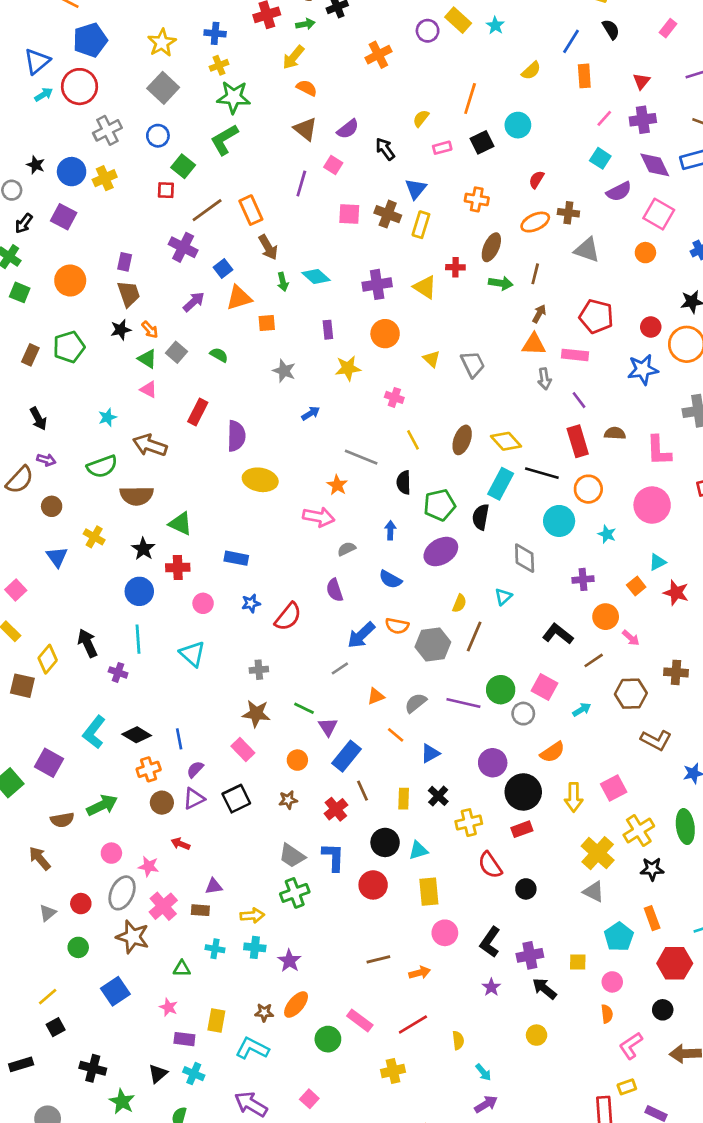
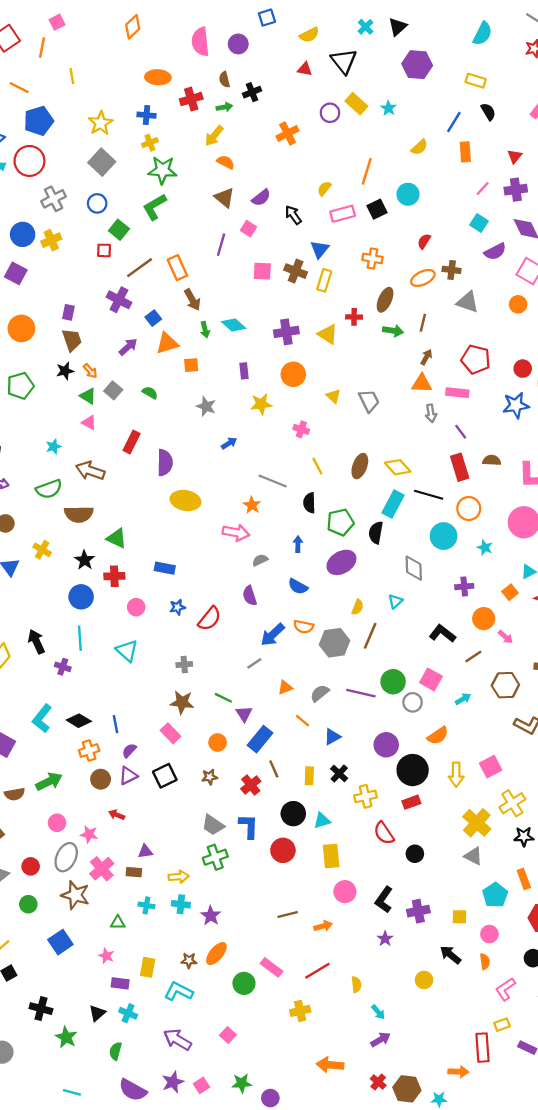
pink rectangle: (442, 148) -> (343, 214), size x1.5
black arrow: (544, 989) -> (450, 955), moved

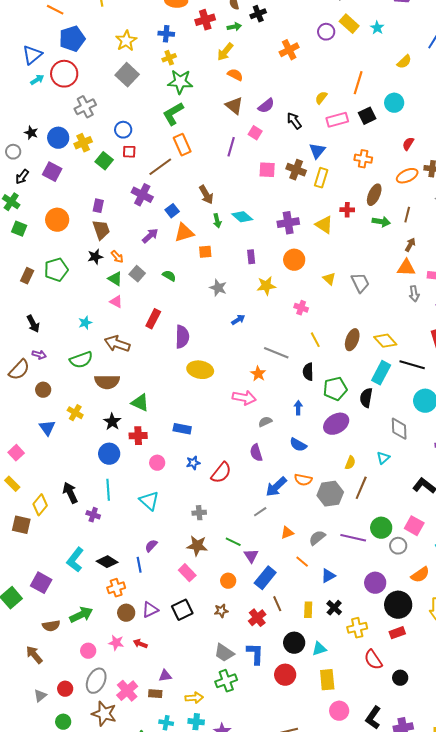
blue circle: (97, 203) -> (123, 130), moved
green square: (119, 230) -> (104, 161), moved
orange rectangle: (177, 268) -> (182, 145), moved
purple semicircle: (129, 751) -> (151, 546), moved
pink star: (89, 834) -> (116, 643), moved

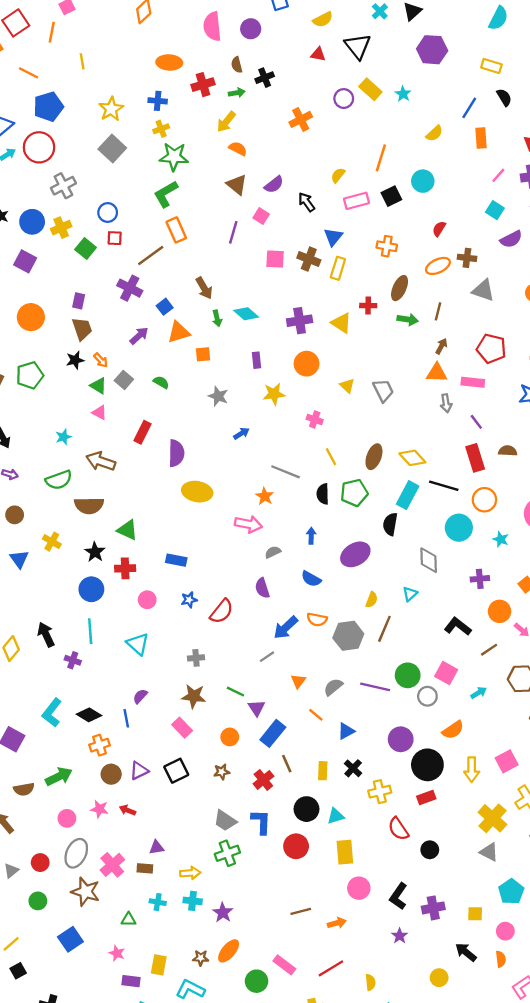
green pentagon: (335, 389) -> (354, 493), moved
orange triangle: (287, 533) -> (298, 681), turned -32

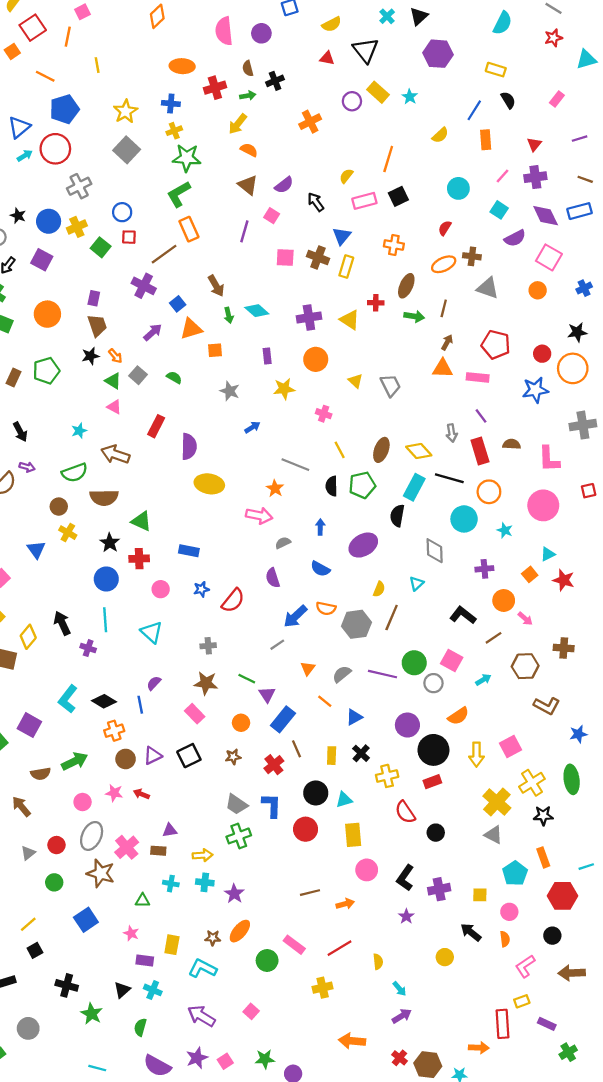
cyan circle: (423, 181) -> (458, 188), moved
gray arrow: (446, 403) -> (452, 433), moved
brown circle: (15, 515) -> (59, 507), moved

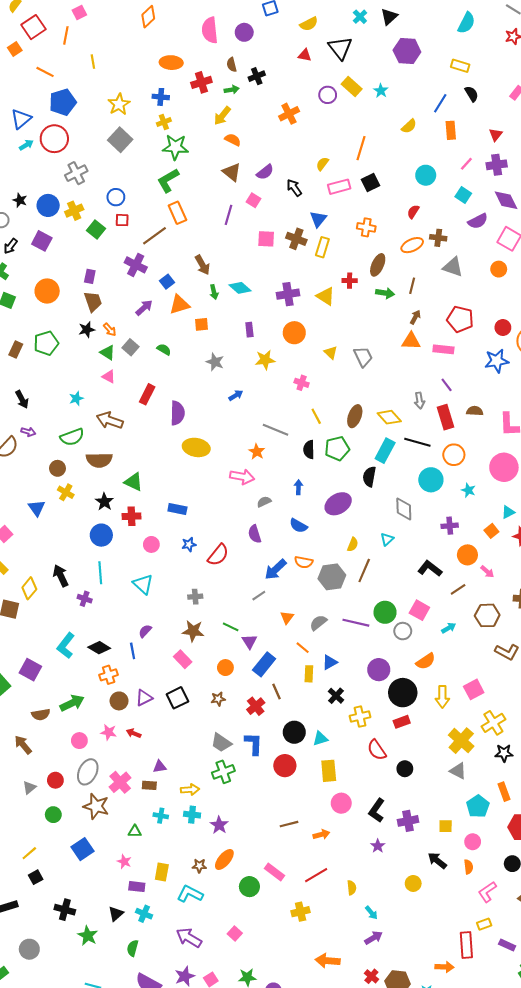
yellow rectangle: (332, 756) -> (309, 674), moved

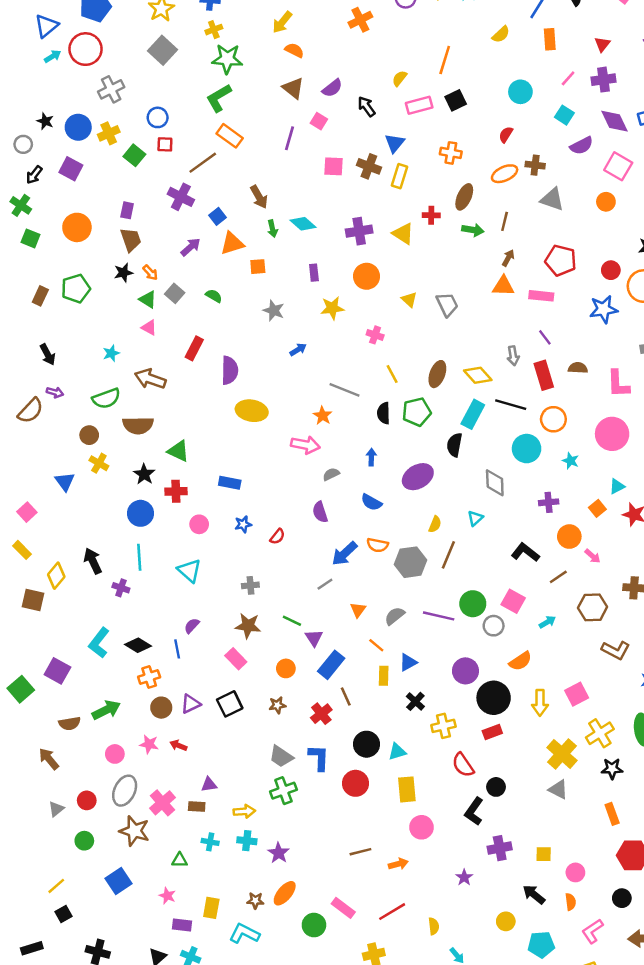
orange rectangle: (177, 213) -> (230, 136), turned -30
red semicircle: (218, 555) -> (277, 537), size x0.6
cyan pentagon: (478, 806) -> (541, 945), moved, turned 30
black L-shape: (377, 810) -> (474, 811), moved

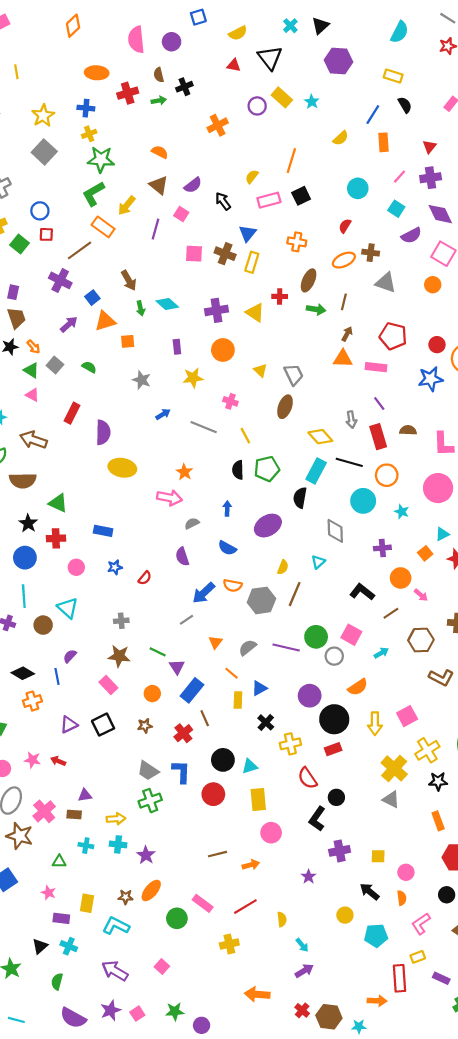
yellow arrow: (282, 22) -> (127, 205), moved
brown ellipse: (437, 374) -> (285, 407), moved
gray line: (345, 390) -> (204, 427), moved
brown circle: (161, 708) -> (43, 625), moved

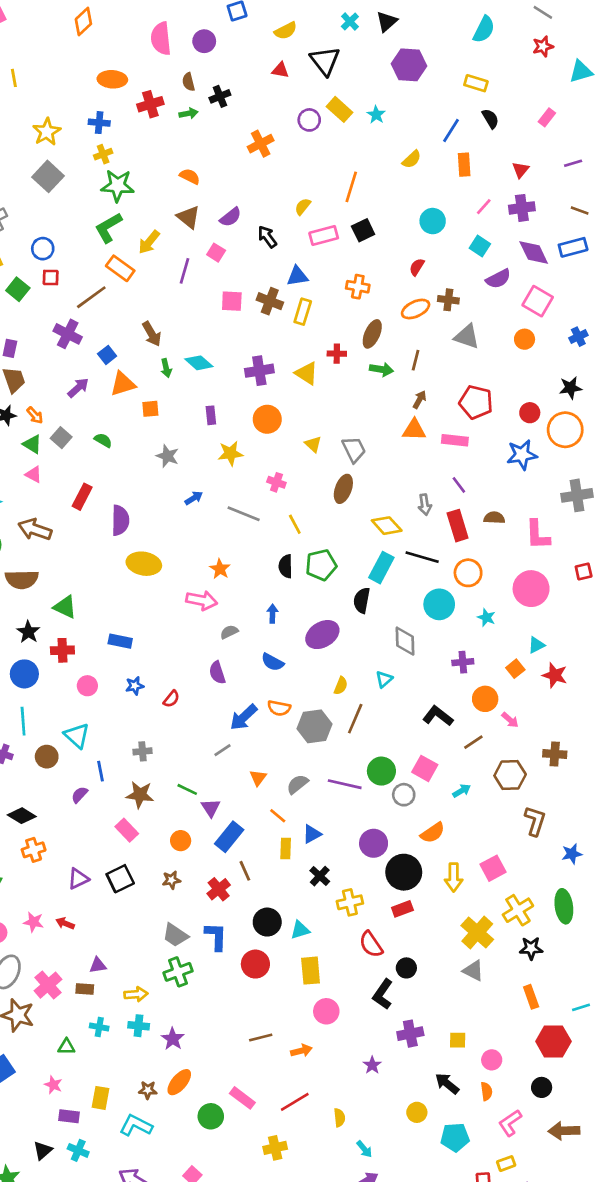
blue triangle: (248, 233) -> (297, 276), turned 42
blue line: (57, 676) -> (101, 771), moved
brown L-shape: (441, 677) -> (535, 821), turned -100

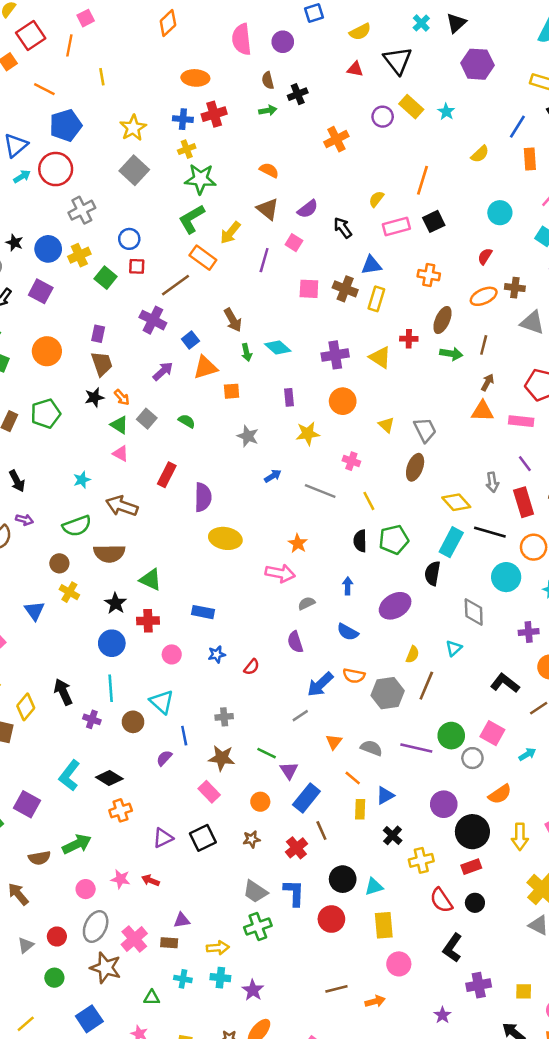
red cross: (150, 104) -> (214, 114), moved
gray semicircle: (297, 784) -> (371, 748), turned 60
black circle: (406, 968) -> (475, 903), moved

